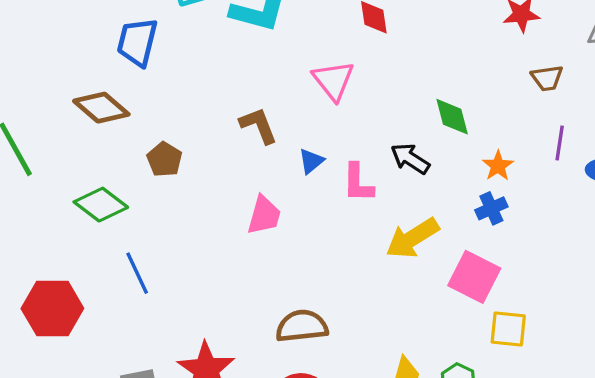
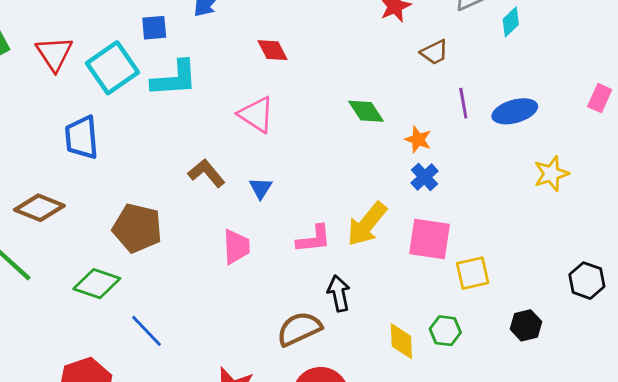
brown diamond: (101, 108) -> (39, 208), moved
brown pentagon: (164, 159) -> (137, 228), size x1.6
black arrow: (410, 159) -> (339, 293), moved, turned 64
pink L-shape: (358, 183) -> (314, 239), moved, turned -78

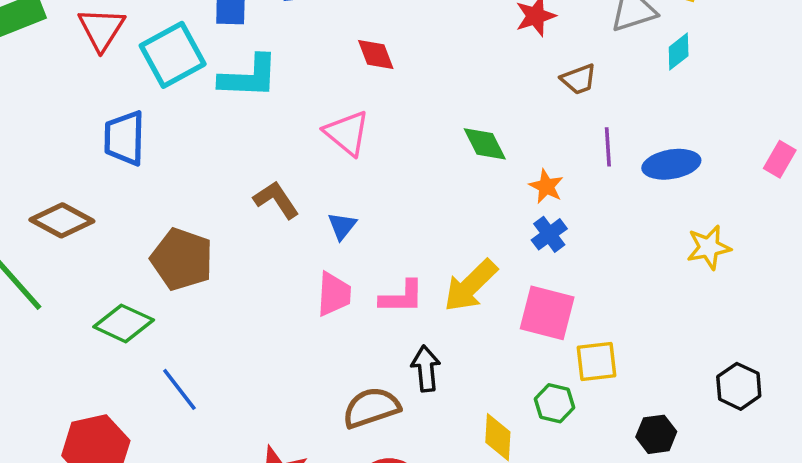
pink trapezoid: (236, 247) -> (334, 294), moved
green hexagon: (445, 331) -> (555, 403), moved

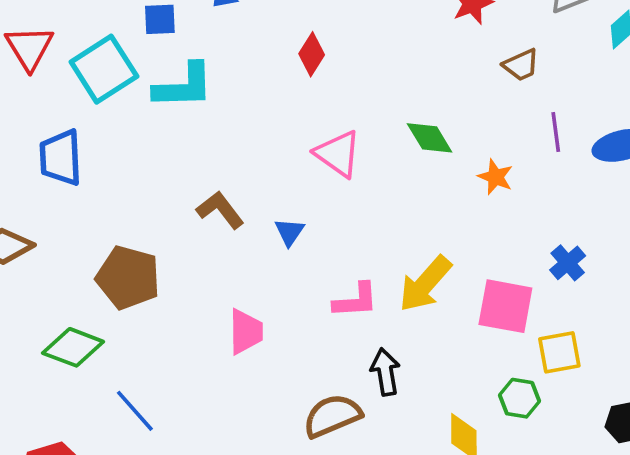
red diamond: (376, 55) -> (312, 54), turned 57
pink triangle: (347, 133) -> (338, 154), moved
blue cross: (549, 234) -> (568, 263), moved
pink trapezoid: (334, 294) -> (246, 332), moved

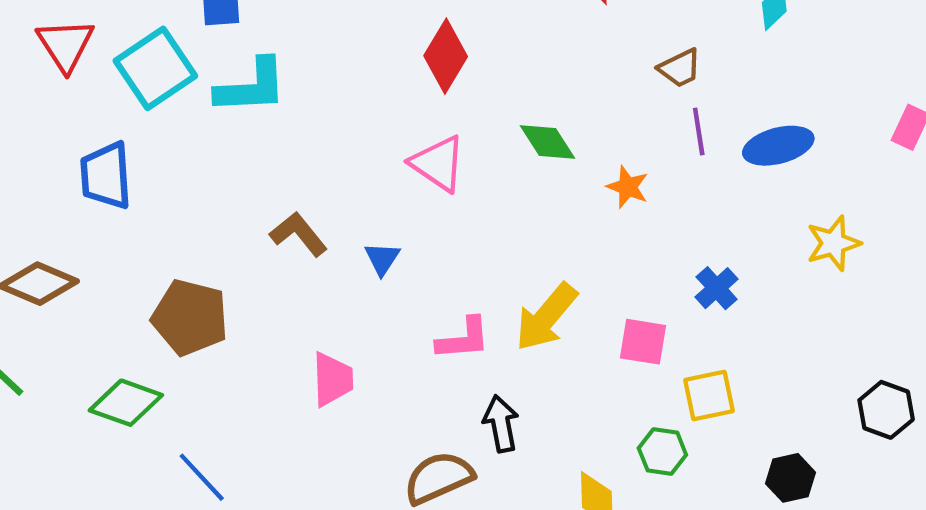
red diamond: (312, 54) -> (446, 56), moved, size x1.4
brown trapezoid: (521, 65) -> (680, 68), moved
pink square: (505, 306) -> (643, 342), size x0.7

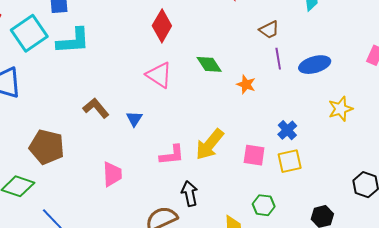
yellow square: (709, 396) -> (290, 161), moved

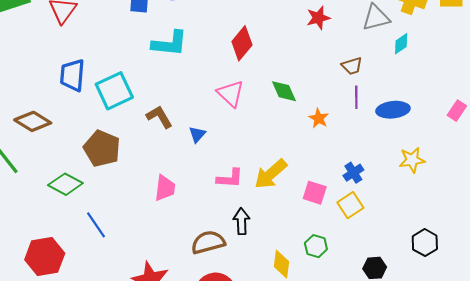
cyan square: (29, 33) -> (114, 91), moved
cyan L-shape: (73, 41) -> (170, 43), moved
yellow square: (290, 161) -> (350, 205), turned -30

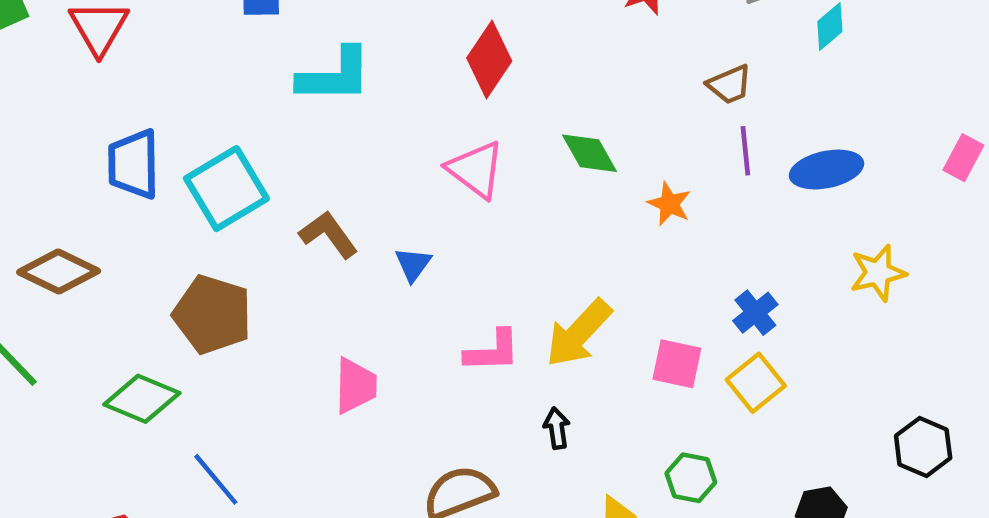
black arrow: (241, 221) -> (557, 428), moved, size x0.7

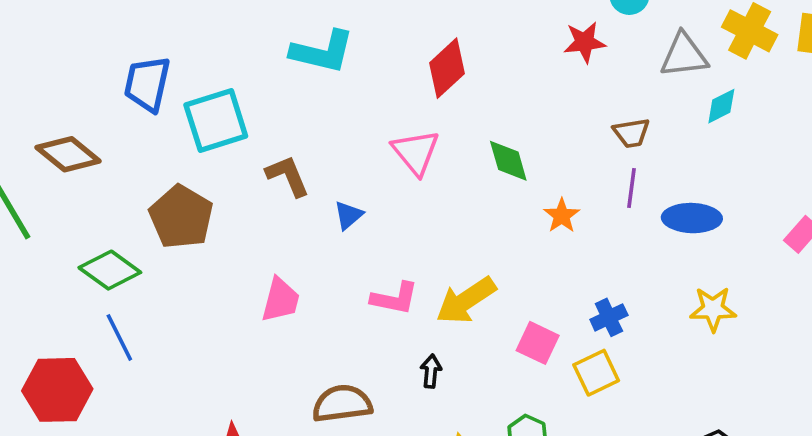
blue line: (216, 479) -> (119, 337), moved

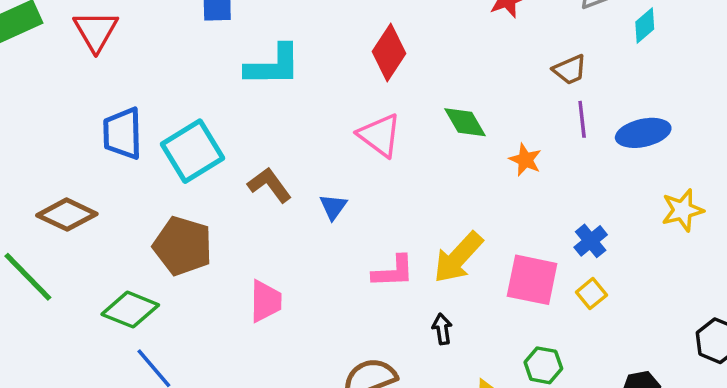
pink trapezoid: (280, 300) -> (266, 301), moved
pink square: (538, 343) -> (532, 280), size x1.4
yellow square: (596, 373) -> (591, 294), size x0.7

